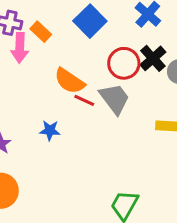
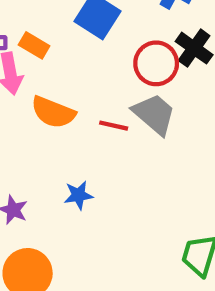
orange semicircle: (69, 81) -> (53, 112), moved
blue star: (50, 130) -> (78, 195), moved

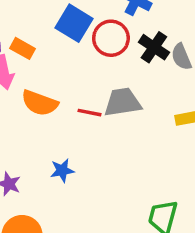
red circle: (156, 63) -> (111, 38), moved
gray trapezoid: (154, 114) -> (123, 102), turned -48

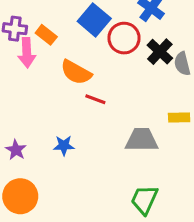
gray trapezoid: (123, 102) -> (142, 140), moved
orange semicircle: (40, 103) -> (76, 72), moved

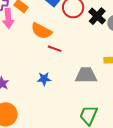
blue star: (64, 146) -> (44, 79), moved

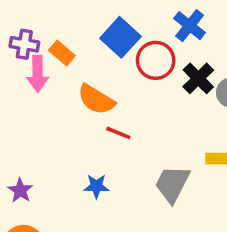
gray trapezoid: (86, 75) -> (172, 184), turned -65

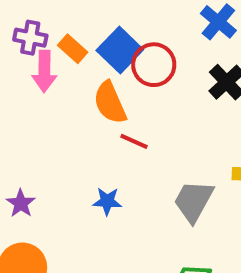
blue square: (120, 37) -> (120, 50), moved
red circle: (156, 60) -> (154, 65), moved
orange semicircle: (96, 100) -> (110, 103), turned 33

